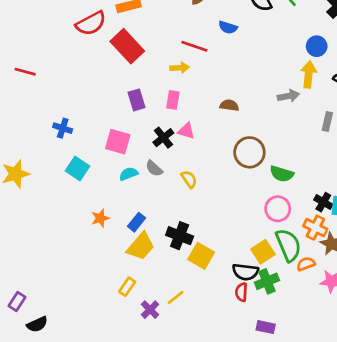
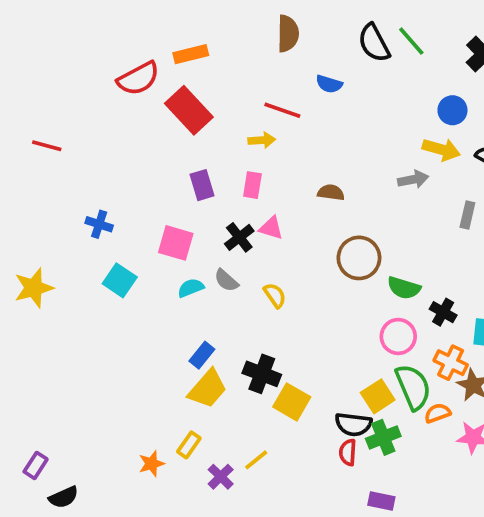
yellow arrow: (309, 74) -> (441, 149), turned 100
black cross: (323, 202) -> (443, 312), moved
orange star: (100, 218) -> (151, 464), moved

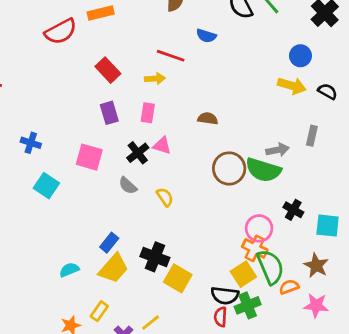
red rectangle: (189, 110) -> (108, 70), moved, size x0.7
gray arrow: (413, 179) -> (278, 150), moved
cyan semicircle: (191, 288) -> (69, 270), moved
green semicircle: (404, 288) -> (263, 170), moved, size x1.4
orange cross: (451, 363) -> (255, 248), moved

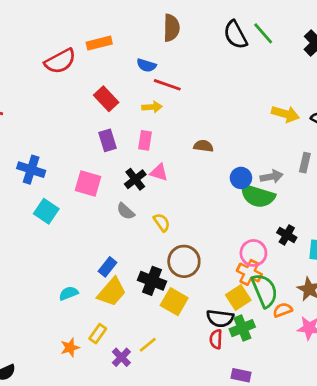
blue semicircle: (206, 36) -> (146, 65), moved
blue circle: (300, 56) -> (241, 178), moved
blue cross: (31, 143) -> (31, 170), size x1.4
brown circle: (229, 168) -> (184, 261), moved

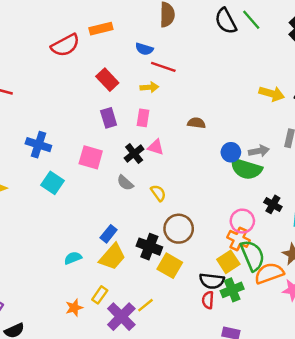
orange semicircle: (283, 310) -> (269, 273), size x1.6
purple cross: (121, 357) -> (121, 317), size x1.6

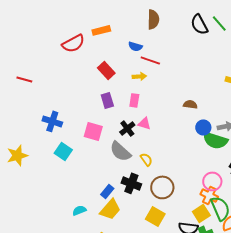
brown semicircle: (196, 123) -> (190, 104), moved
gray semicircle: (125, 183) -> (120, 151), size x1.6
black cross: (149, 247) -> (131, 183), moved

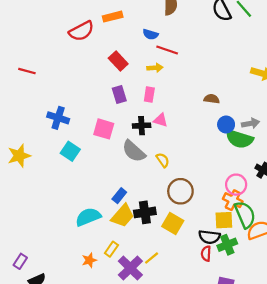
black cross: (127, 128) -> (142, 126), turned 35
black cross: (131, 183) -> (145, 212), moved, turned -30
cyan semicircle: (79, 210) -> (88, 217), size x1.6
yellow square: (201, 213) -> (224, 220), turned 30

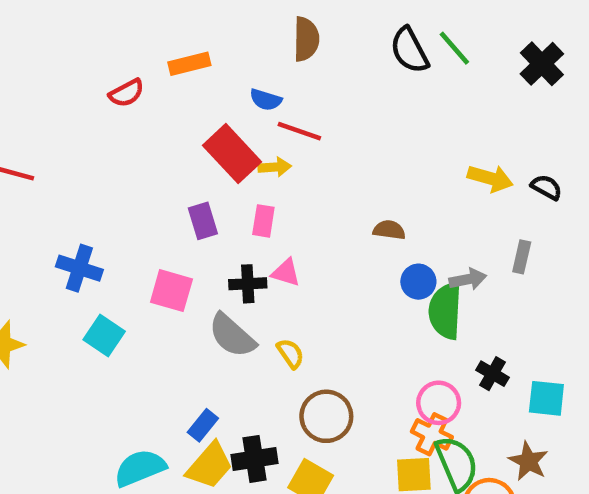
red semicircle: (81, 31) -> (126, 93), size x0.7
red rectangle: (118, 61) -> (232, 154), moved, size x1.4
green semicircle: (239, 139) -> (445, 311), turned 76

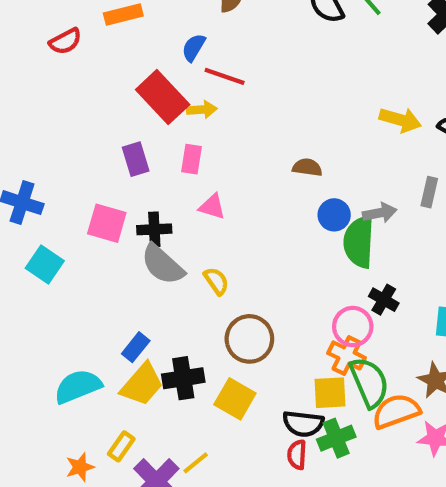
blue semicircle: (266, 100) -> (194, 47), turned 104
black cross: (248, 284) -> (154, 229), moved
black cross: (492, 374) -> (384, 300), moved

